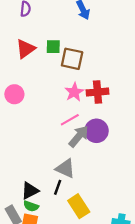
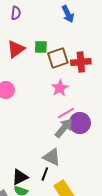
brown square: (72, 59) -> (58, 58), turned -30
red cross: (98, 92) -> (81, 62), moved
pink line: (70, 120) -> (66, 113), moved

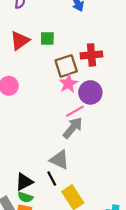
brown square: (58, 58) -> (66, 66), moved
purple circle: (80, 123) -> (90, 92), moved
black line: (45, 174) -> (52, 178), turned -48

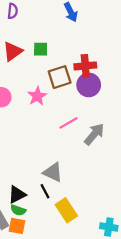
pink star: (68, 84) -> (37, 96), moved
purple circle: (90, 92) -> (89, 85), moved
gray arrow: (73, 128) -> (94, 134), moved

